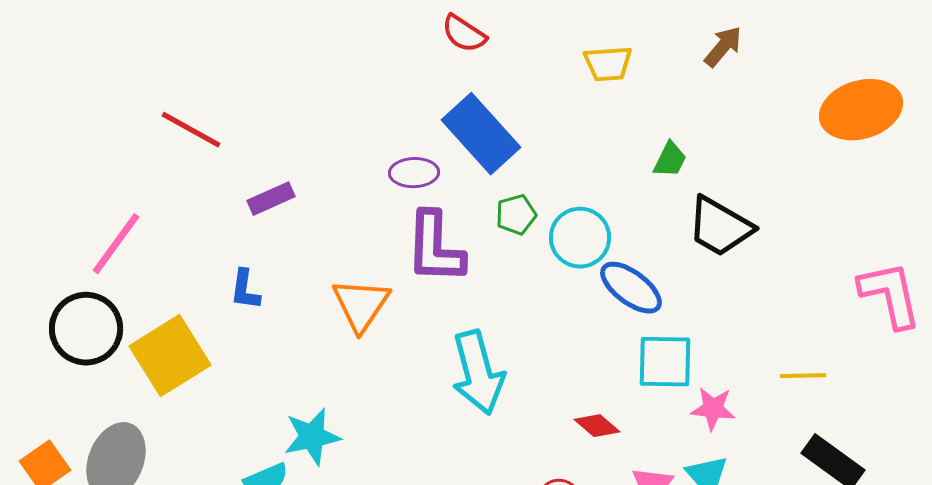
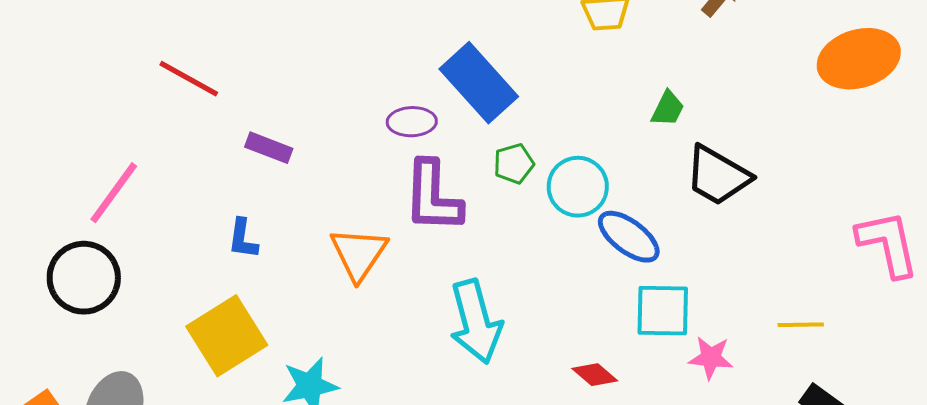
purple rectangle: (271, 199) -> (269, 148), turned 45
yellow square: (170, 356) -> (227, 336), moved

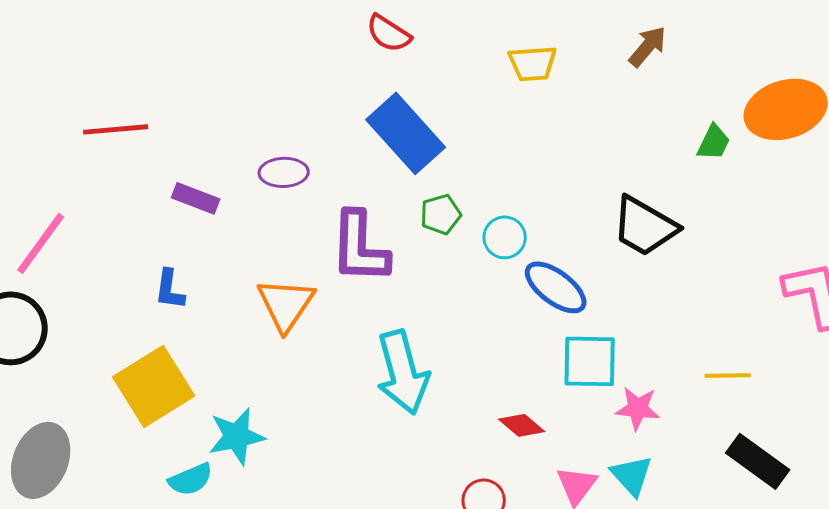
red line: (189, 79) -> (116, 129), turned -34
green trapezoid: (668, 109) -> (714, 142), moved
purple ellipse: (412, 122) -> (284, 172), moved
cyan circle: (578, 187) -> (505, 237), size x0.7

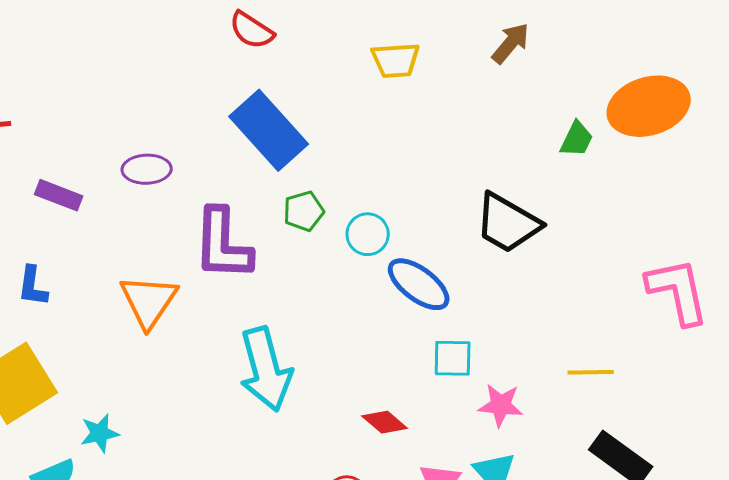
cyan square: (590, 361) -> (453, 358), size x0.7
cyan star: (237, 436) -> (100, 433), size x0.7

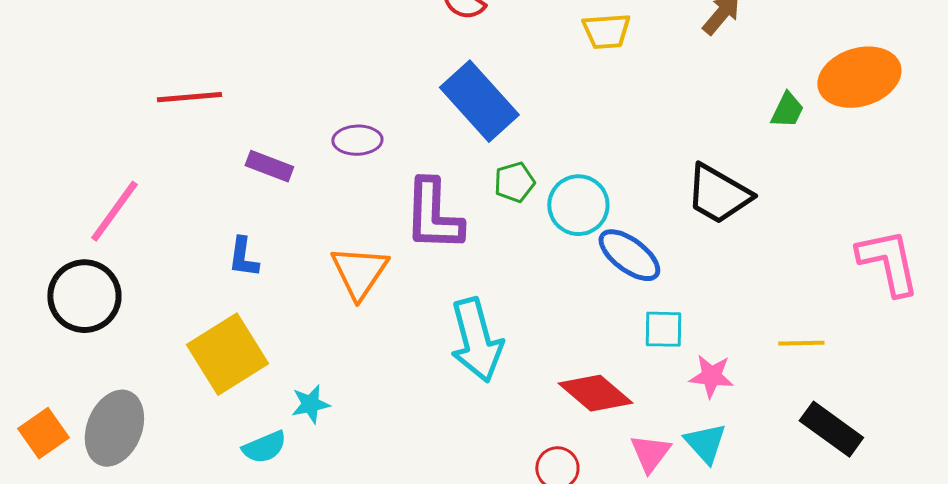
cyan circle: (368, 234) -> (578, 205), size x1.4
red diamond: (385, 422) -> (595, 393), size x1.6

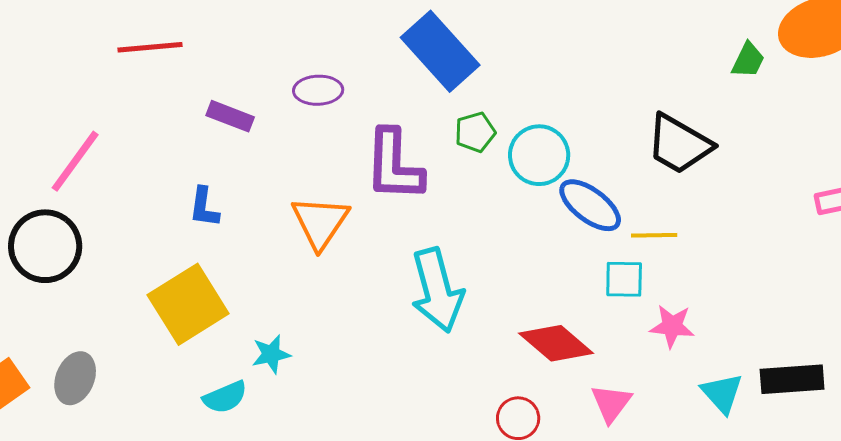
yellow line: (801, 343) -> (654, 235), moved
gray ellipse: (114, 428) -> (75, 378), size x0.7
black rectangle: (831, 429) -> (792, 379), turned -40
cyan triangle: (705, 443) -> (722, 393), moved

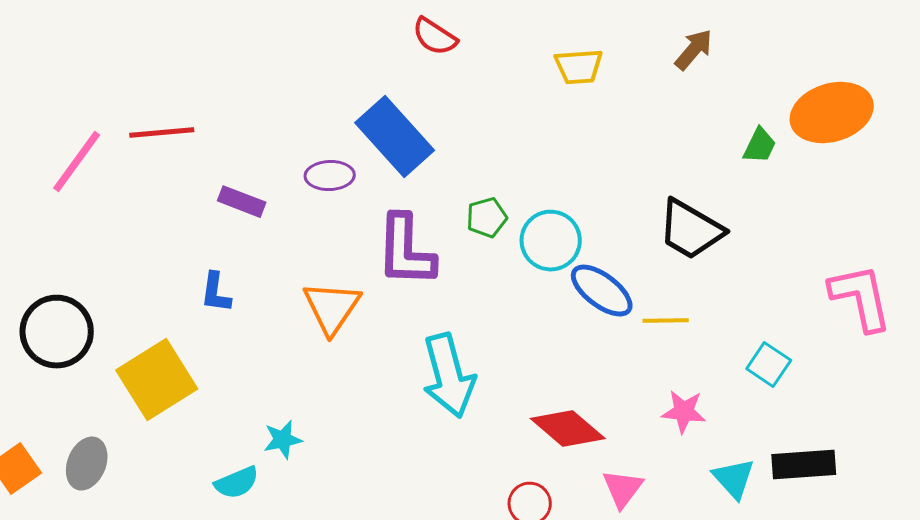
blue rectangle: (440, 51) -> (395, 137), moved
pink line: (75, 161) -> (77, 162), moved
cyan square: (624, 279) -> (769, 365), moved, turned 33
yellow square: (188, 304) -> (157, 380), moved

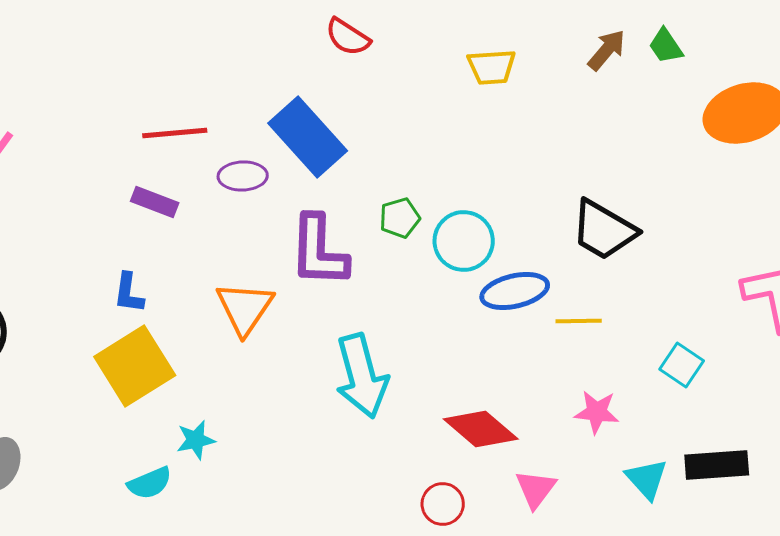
red line: (162, 133) -> (175, 133), moved
green trapezoid: (760, 146) -> (666, 46), moved, turned 120
blue ellipse: (602, 291) -> (515, 291), turned -50
yellow square: (157, 380) -> (135, 366), moved

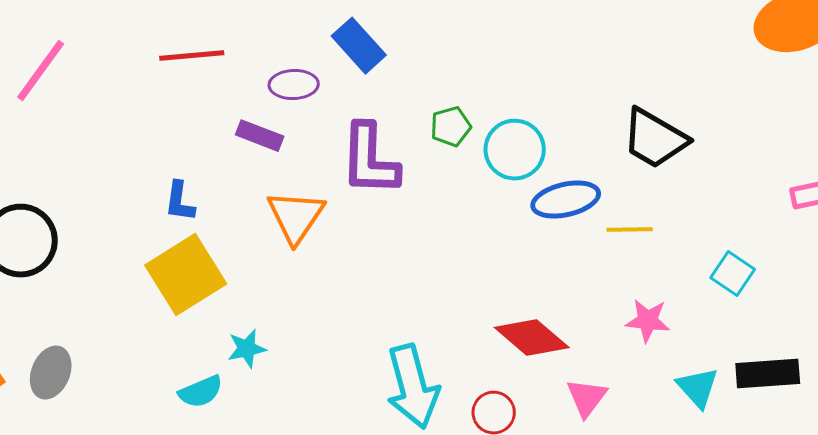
red line: (175, 133) -> (192, 56), moved
blue rectangle: (308, 137) -> (359, 46), size x0.7
purple rectangle: (155, 202) -> (260, 136), moved
cyan arrow: (362, 376) -> (413, 387), moved

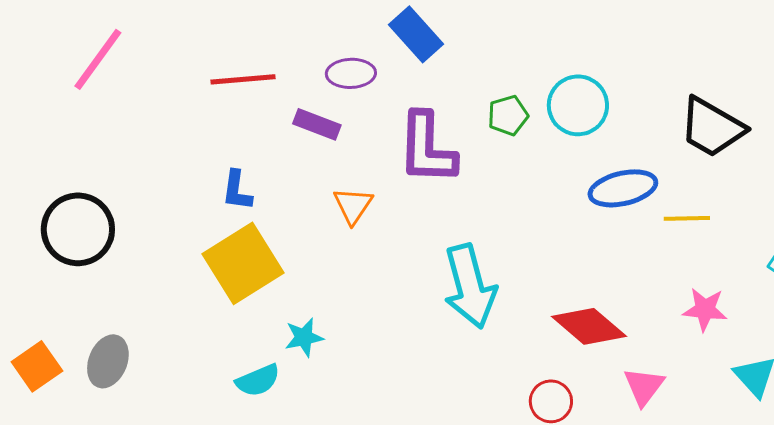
red line: (192, 56) -> (243, 79), moved
cyan circle: (515, 150) -> (578, 105), moved
orange triangle: (296, 217) -> (353, 205), size x0.7
cyan arrow: (413, 387) -> (470, 286), moved

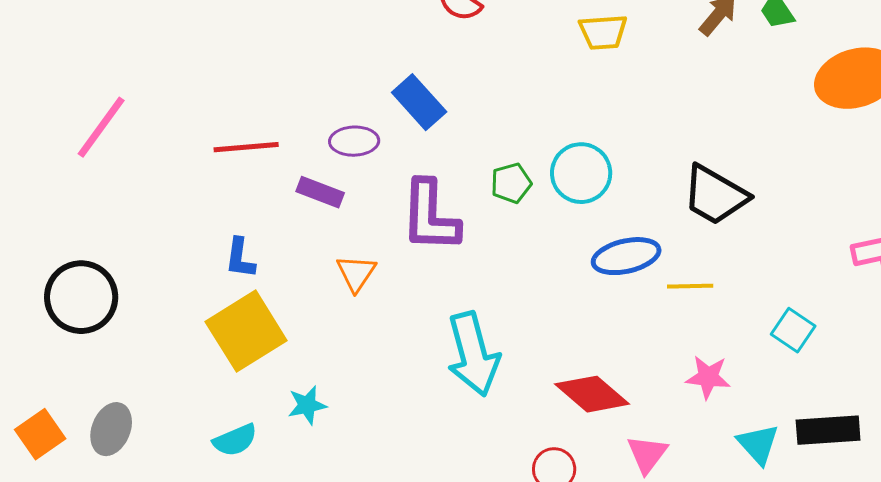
cyan semicircle: (258, 380) -> (235, 440), moved

